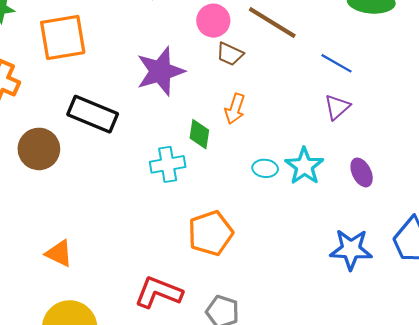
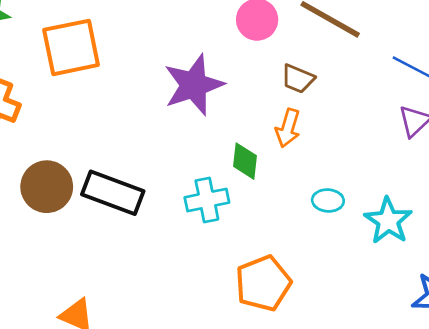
brown trapezoid: (230, 54) -> (298, 79), moved
black rectangle: (93, 114) -> (113, 193), moved
cyan star: (304, 166) -> (388, 221), moved

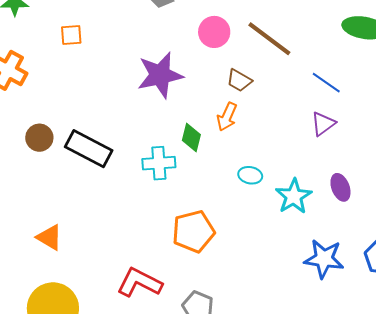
orange square: (71, 47) -> (71, 35), size x0.5
brown circle: (47, 187) -> (39, 138), size x0.7

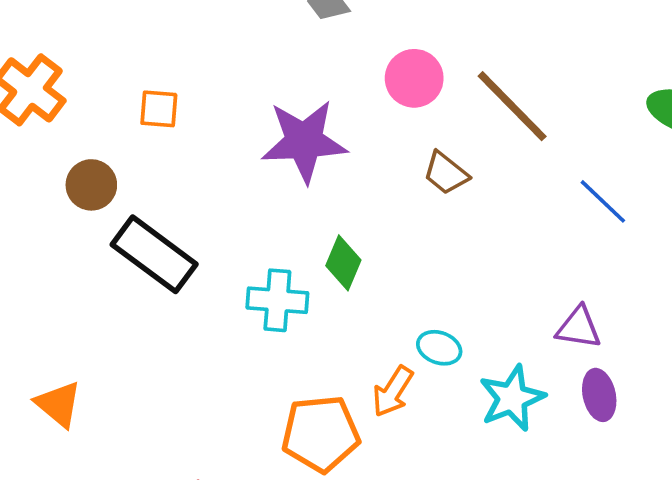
orange square: (71, 35) -> (159, 109), moved
orange arrow: (227, 117) -> (393, 391), moved
purple triangle: (323, 124) -> (579, 328), moved, turned 36
brown circle: (39, 138) -> (91, 185), moved

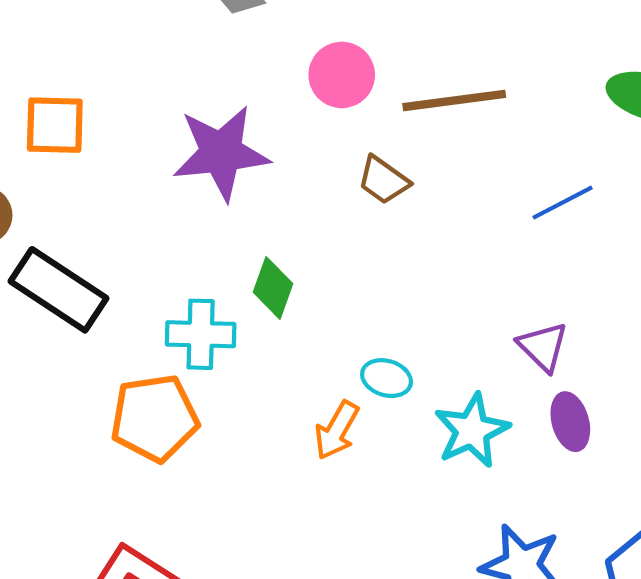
brown line: (512, 106) -> (454, 100), turned -50
orange square: (159, 109) -> (55, 125), size x1.4
blue line: (603, 201) -> (563, 203), turned -68
purple triangle: (579, 328) -> (543, 347), turned 39
orange pentagon: (321, 434) -> (155, 418), moved

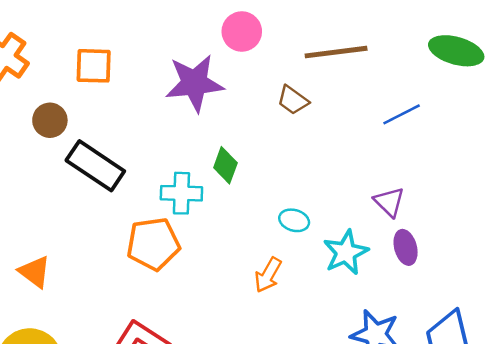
pink circle: (342, 75) -> (242, 32), moved
orange arrow: (337, 430) -> (268, 275), moved

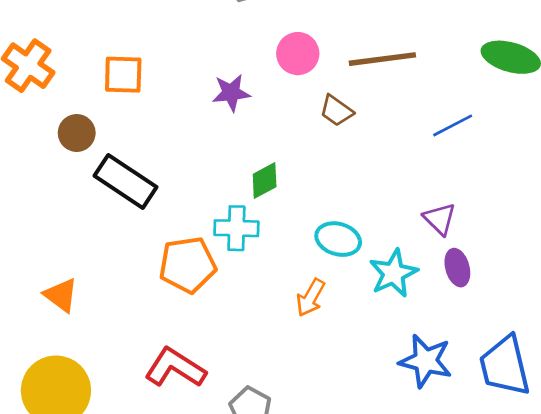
pink circle: (242, 32) -> (298, 54), moved
purple star: (194, 83) -> (231, 93), size x0.6
green diamond: (225, 165) -> (265, 181), turned 42
cyan cross: (181, 193) -> (236, 228), moved
cyan ellipse: (294, 220) -> (338, 239), size x1.4

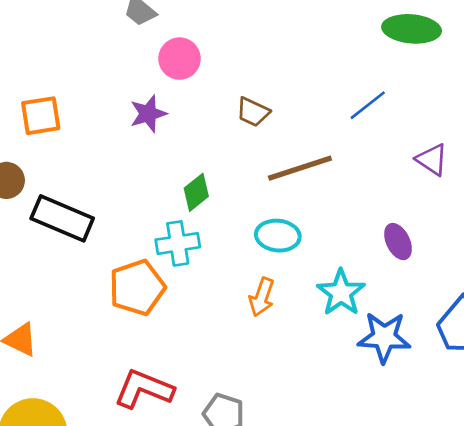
pink circle: (298, 54) -> (180, 59), moved
brown line: (382, 59) -> (300, 168), moved
purple triangle: (440, 219) -> (432, 160), moved
cyan star: (393, 273) -> (341, 293), moved

